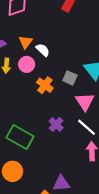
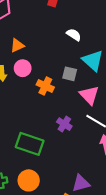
orange triangle: (26, 42) -> (17, 45), turned 40
white semicircle: (43, 50) -> (74, 35), moved

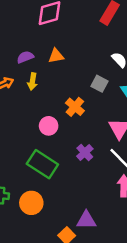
pink circle: (23, 68) -> (49, 126), moved
gray square: (70, 74) -> (100, 84), moved

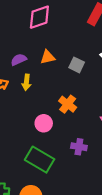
gray square: (100, 84) -> (77, 65), moved
purple cross: (85, 153) -> (79, 147), turned -35

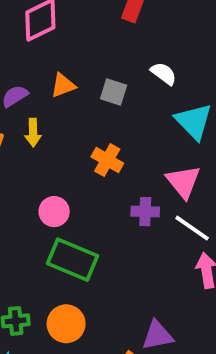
pink circle: (44, 123) -> (54, 212), moved
purple cross: (79, 147) -> (145, 212), moved

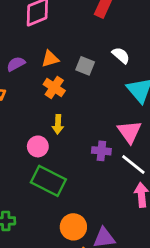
yellow arrow: (33, 133) -> (58, 124), moved
orange cross: (107, 160) -> (54, 87), moved
orange circle: (66, 324) -> (73, 227), moved

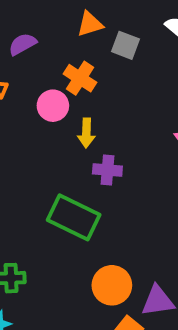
orange triangle: (50, 59) -> (90, 24), moved
pink circle: (38, 146) -> (53, 106), moved
purple cross: (101, 151) -> (107, 170), moved

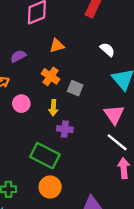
gray square: (125, 45) -> (75, 88), moved
pink circle: (53, 106) -> (21, 104), moved
orange circle: (112, 285) -> (50, 187), moved

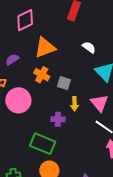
orange triangle: (57, 46) -> (45, 48), size x1.6
pink circle: (21, 104) -> (18, 100), size x1.6
yellow arrow: (53, 108) -> (75, 104), moved

